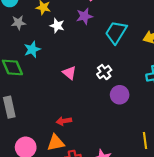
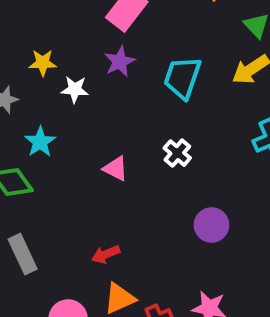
purple circle: (120, 95) -> (212, 225), moved
red arrow: (64, 121) -> (106, 254), moved

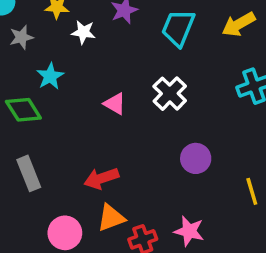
white cross: (177, 153) -> (170, 94), size x1.4
red arrow: (106, 254) -> (101, 178), size x1.4

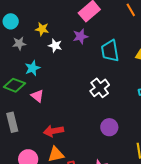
cyan trapezoid: (178, 28) -> (110, 51), turned -40
pink triangle: (115, 104) -> (37, 96), moved
green diamond: (23, 110) -> (14, 85), turned -45

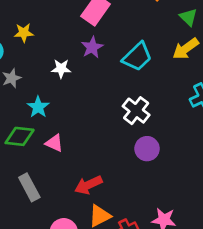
yellow star: (42, 29) -> (24, 33), moved
cyan trapezoid: (110, 51) -> (137, 57), turned -110
purple circle: (109, 127) -> (147, 149), moved

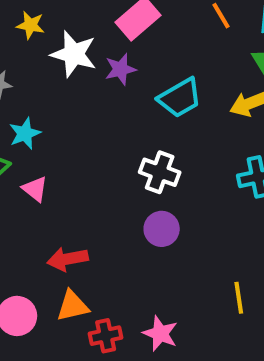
white star: (61, 69) -> (74, 54), moved, size x1.6
white cross: (136, 111) -> (160, 172), turned -32

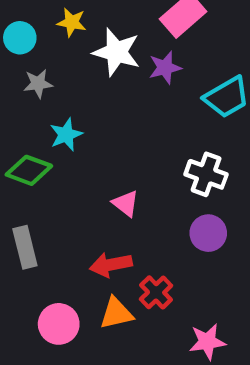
pink triangle: (35, 189) -> (126, 204), moved
pink star: (160, 334) -> (207, 342), turned -30
red cross: (106, 336) -> (156, 292), moved, turned -32

